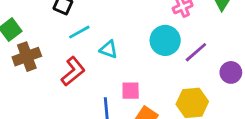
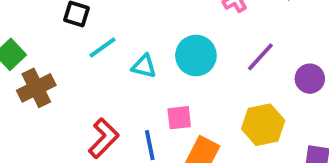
cyan circle: (165, 40) -> (196, 55), moved
red L-shape: (73, 71) -> (104, 138), moved

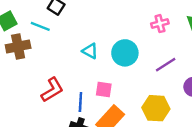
cyan line: (102, 47) -> (40, 26), moved, turned 42

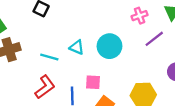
cyan line: (40, 26) -> (49, 57), moved
purple line: (166, 65) -> (154, 39), moved

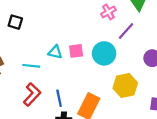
cyan circle: (109, 46) -> (104, 53), moved
pink square: (93, 82) -> (76, 51), moved

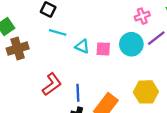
cyan circle: (104, 53) -> (131, 44), moved
cyan line: (31, 66) -> (58, 32), moved

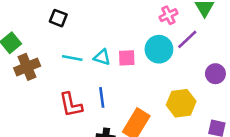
cyan line: (58, 32) -> (72, 58), moved
red L-shape: (52, 84) -> (71, 105), turned 120
blue line: (78, 93) -> (102, 97), moved

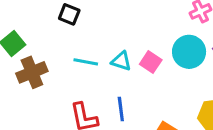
pink square: (127, 58) -> (151, 62), turned 36

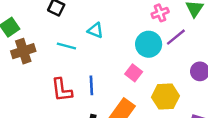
cyan triangle: (121, 61) -> (95, 30), moved
pink square: (151, 62) -> (134, 73), moved

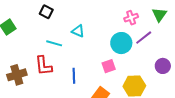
brown cross: (23, 51) -> (17, 75), moved
pink square: (134, 73) -> (109, 66), turned 32
red L-shape: (62, 90) -> (44, 66), moved

